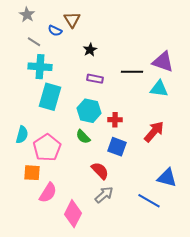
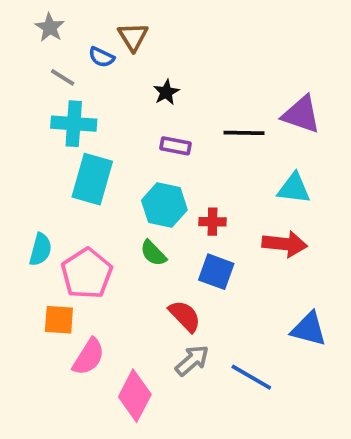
cyan triangle: (159, 89) -> (294, 188), moved
red arrow: (154, 132) -> (285, 244), turned 55
blue line: (149, 201) -> (251, 377), moved

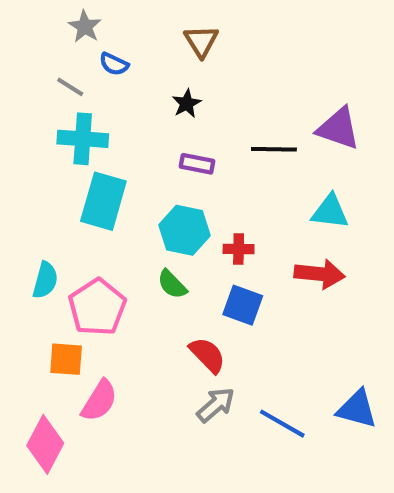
gray star: (50, 27) -> (85, 27), moved
brown triangle: (133, 37) -> (201, 41), moved
blue triangle: (309, 329) -> (357, 409), moved
pink diamond: (135, 396) -> (45, 444), moved

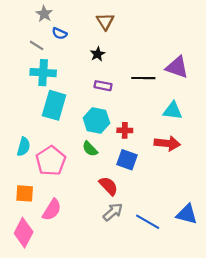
orange square: (66, 359) -> (25, 193), moved

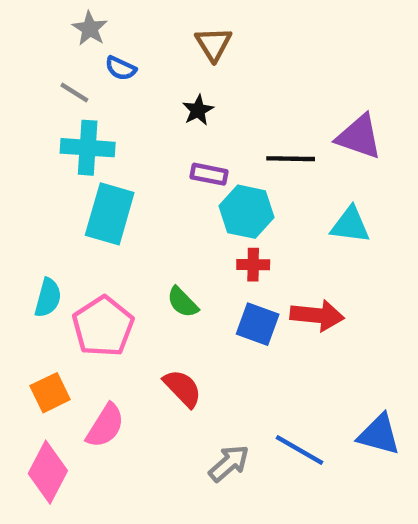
cyan hexagon: (96, 121) -> (247, 212), moved
red arrow: (167, 143) -> (317, 315), moved
red semicircle: (108, 186) -> (183, 388), moved
orange square: (25, 193) -> (50, 393), turned -30
gray arrow: (113, 212) -> (229, 463), moved

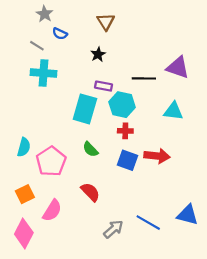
cyan rectangle: (110, 214) -> (85, 109), moved

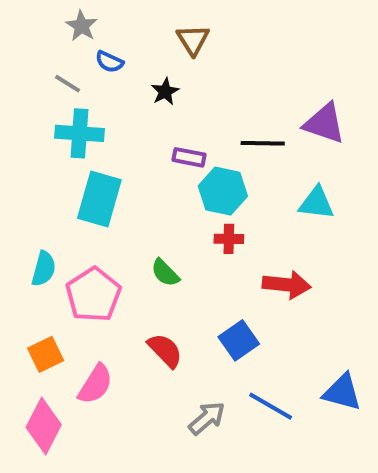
black star: (98, 54) -> (165, 92), moved
cyan rectangle: (85, 109) -> (99, 199), moved
blue square: (128, 160) -> (239, 340), moved, turned 35

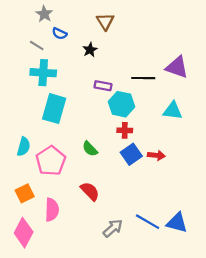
red arrow: (287, 285) -> (156, 155), size x0.7
blue square: (239, 340) -> (131, 154), moved
pink semicircle: (95, 384) -> (52, 210), turned -30
blue triangle: (342, 392) -> (177, 223), moved

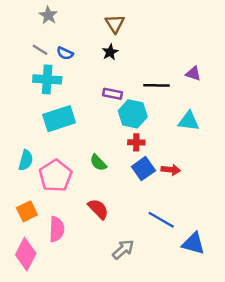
blue semicircle: (59, 33) -> (65, 53), moved
black star: (90, 50) -> (110, 52), moved
purple triangle: (177, 67) -> (193, 73), size x0.6
cyan rectangle: (54, 109) -> (59, 119), turned 56
blue line: (148, 222) -> (161, 220), moved

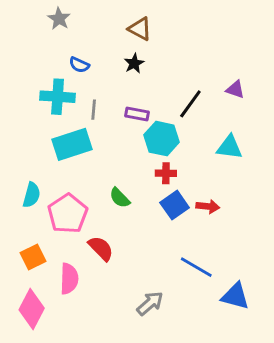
brown triangle: (115, 24) -> (140, 29), turned -30
gray line: (40, 50) -> (94, 110), moved, turned 63
black line: (156, 85) -> (190, 104), turned -55
red semicircle: (98, 209) -> (101, 248), moved

